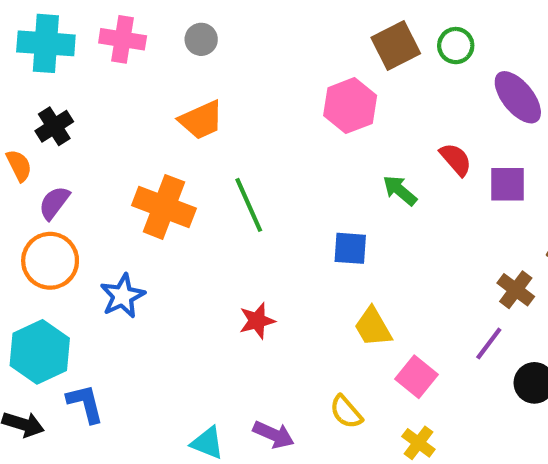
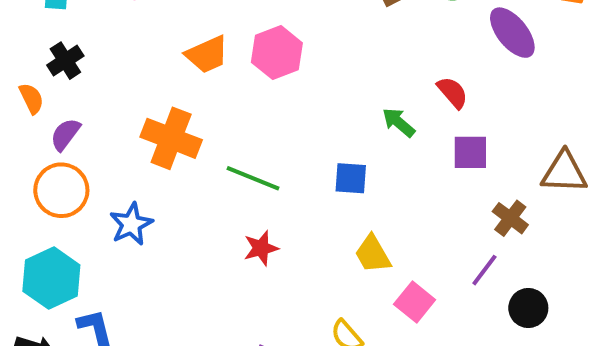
pink hexagon: (350, 106) -> (277, 53), moved
purple square: (507, 184) -> (470, 152), moved
green line: (249, 205) -> (253, 178), moved, turned -44

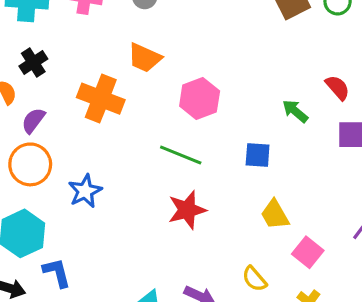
pink hexagon: (277, 53) -> (200, 99), moved
orange trapezoid: (207, 55) -> (145, 58), turned 48
orange cross: (171, 138) -> (101, 99), moved
red star: (261, 248) -> (187, 210), size x1.4

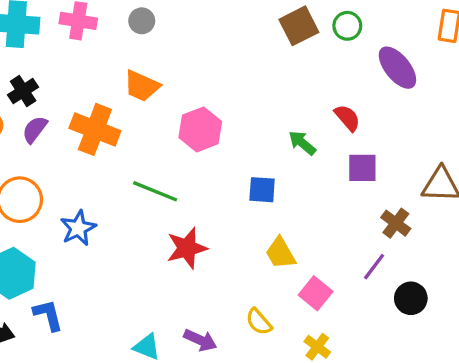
purple semicircle: (33, 121) -> (35, 129), moved
green line: (181, 155) -> (155, 191), moved

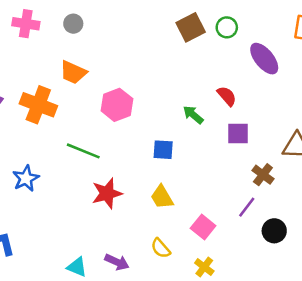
yellow trapezoid: (280, 253) -> (162, 197), moved

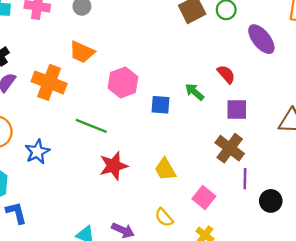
blue square: (163, 150) -> (160, 105), moved
brown cross: (263, 175) -> (230, 148), moved, size x1.4
purple line: (247, 207) -> (245, 179), turned -36

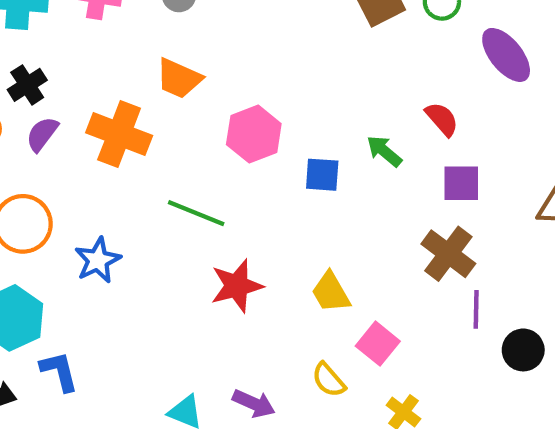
pink square: (204, 197) -> (378, 344), moved

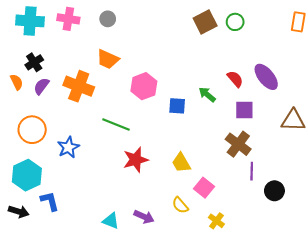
purple ellipse: (506, 55) -> (266, 77), moved

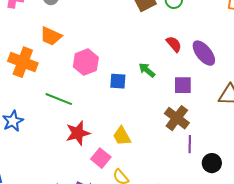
red semicircle: (235, 79) -> (174, 44), moved
pink square: (204, 188) -> (101, 158), moved

